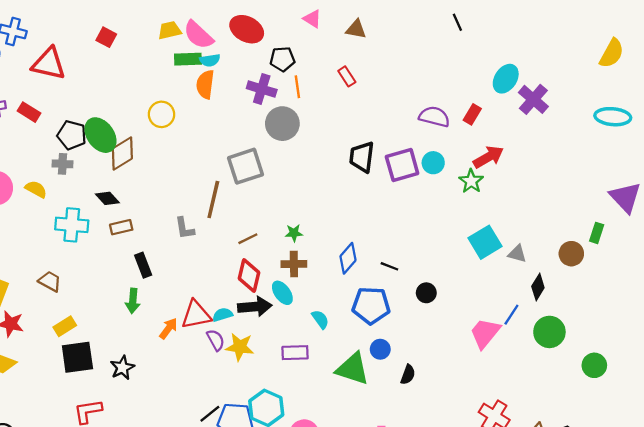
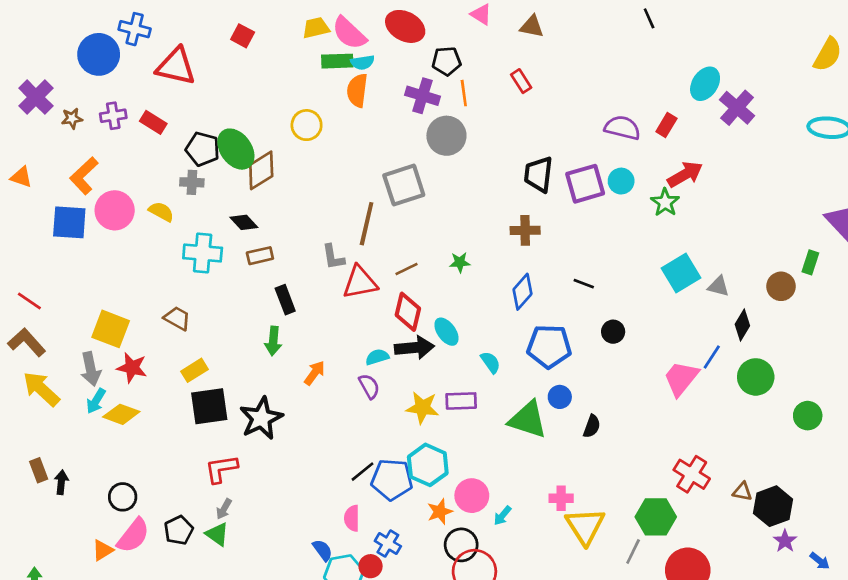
brown cross: (294, 264) -> (525, 230), moved
black line: (389, 266) -> (584, 284), moved
red triangle: (196, 315) -> (360, 282), moved
yellow star: (240, 347) -> (422, 408), moved
black star: (122, 368) -> (261, 418), size x1.5

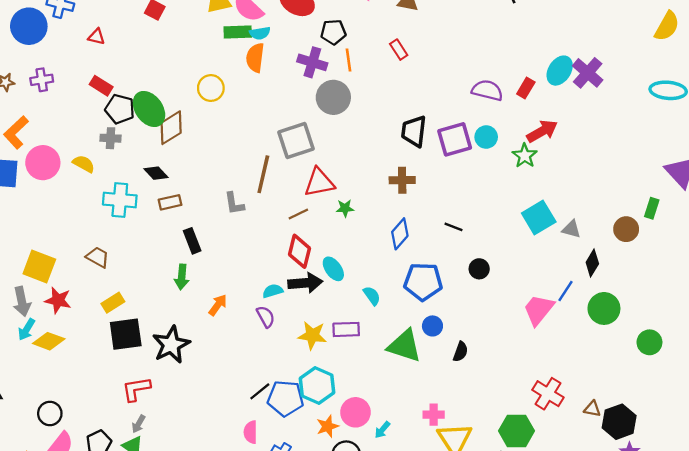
red triangle: (176, 66) -> (97, 37), size x0.5
cyan ellipse: (705, 84) -> (560, 71), moved
red rectangle: (153, 122) -> (101, 86), moved
red triangle: (360, 282) -> (319, 182), moved

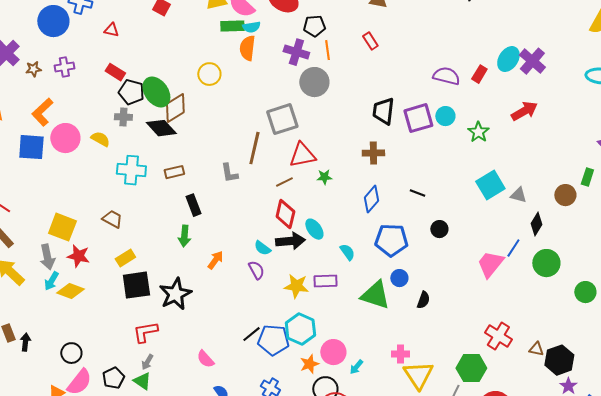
red arrow: (542, 131) -> (524, 111), moved
black diamond: (156, 173) -> (161, 128), moved, size x1.4
cyan semicircle: (273, 291) -> (262, 248), turned -126
pink semicircle: (250, 432) -> (205, 359), moved, turned -42

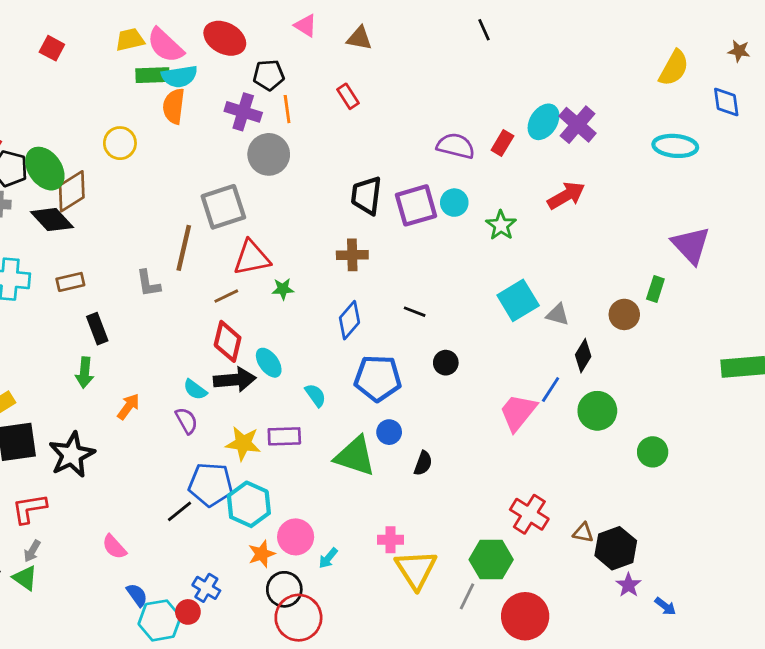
cyan semicircle: (251, 27) -> (179, 76), size x1.4
blue pentagon: (273, 340) -> (211, 484), moved

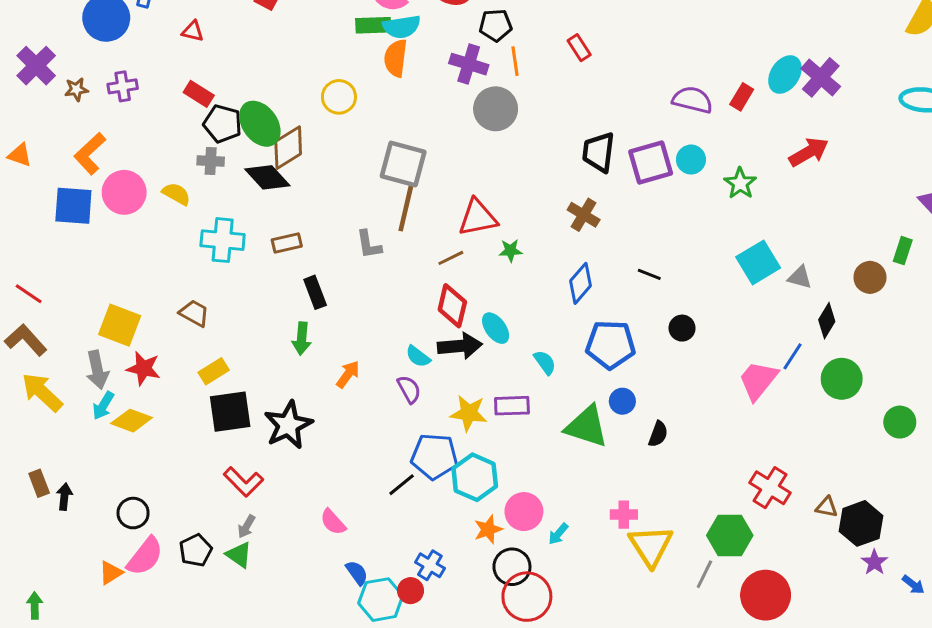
gray square: (223, 207) -> (403, 164), moved, turned 33
brown cross: (352, 255) -> (584, 215), turned 32
red L-shape: (29, 509) -> (243, 482), turned -126

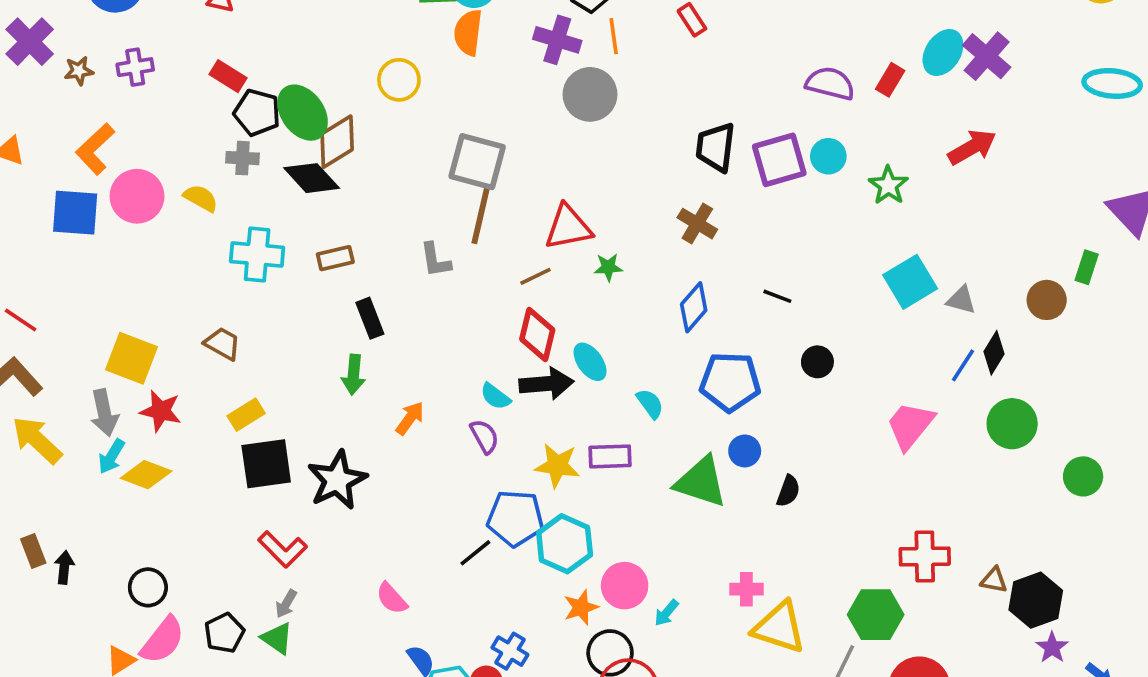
blue line: (792, 356) -> (963, 365), moved
red cross: (770, 488) -> (925, 556), turned -33
yellow triangle: (651, 546) -> (779, 627), turned -39

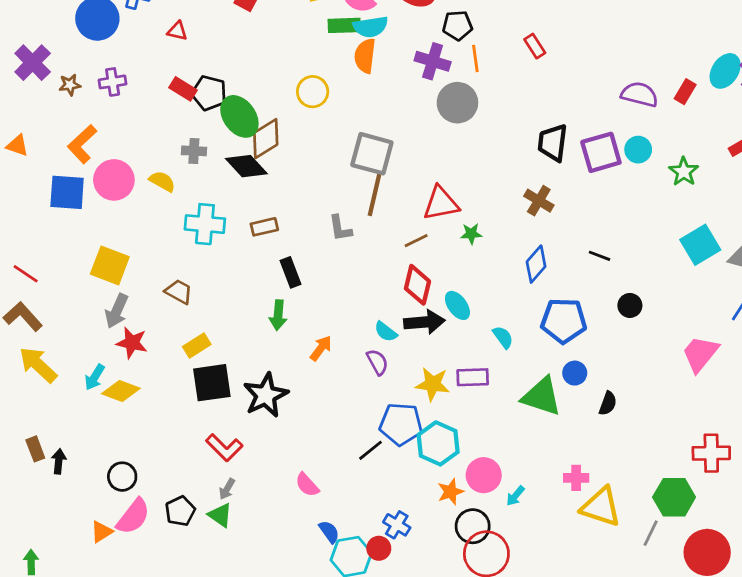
black pentagon: (257, 113) -> (209, 93), moved
yellow square: (132, 358) -> (110, 265), moved
gray arrow: (104, 413) -> (117, 311), moved, turned 36

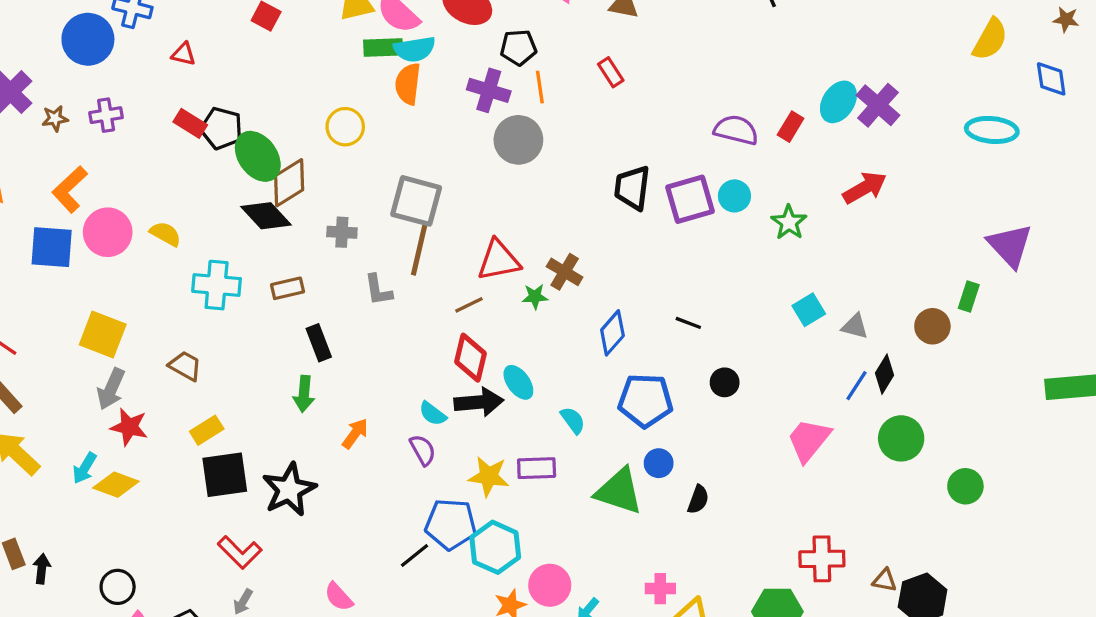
gray cross: (194, 151) -> (342, 232), moved
brown cross: (539, 201) -> (565, 272), moved
cyan square: (700, 245) -> (809, 310), size x0.7

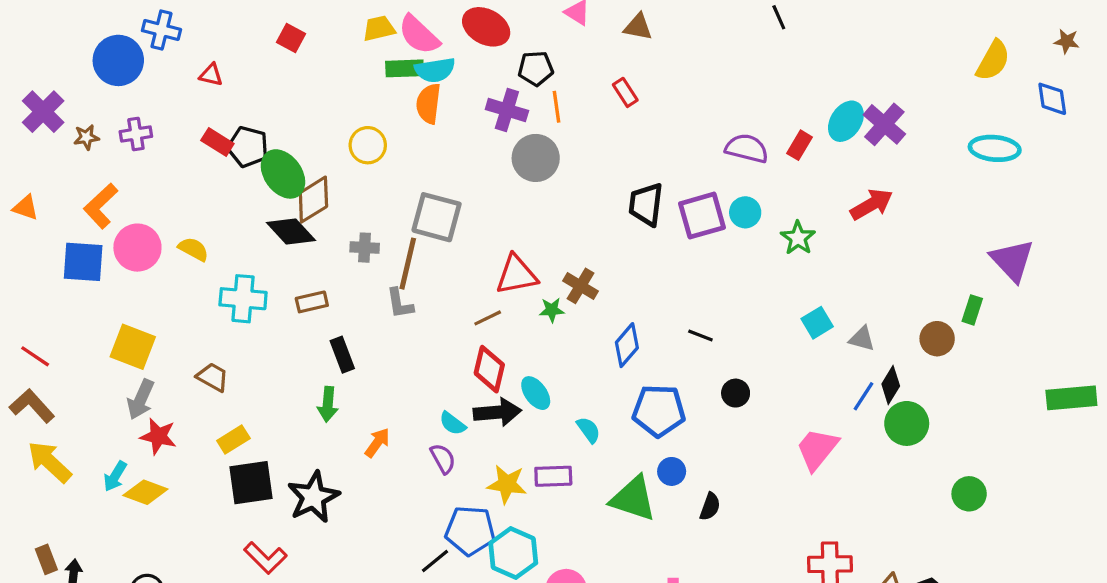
brown line: (419, 249) -> (408, 264), moved
green circle: (901, 438) -> (907, 423), moved

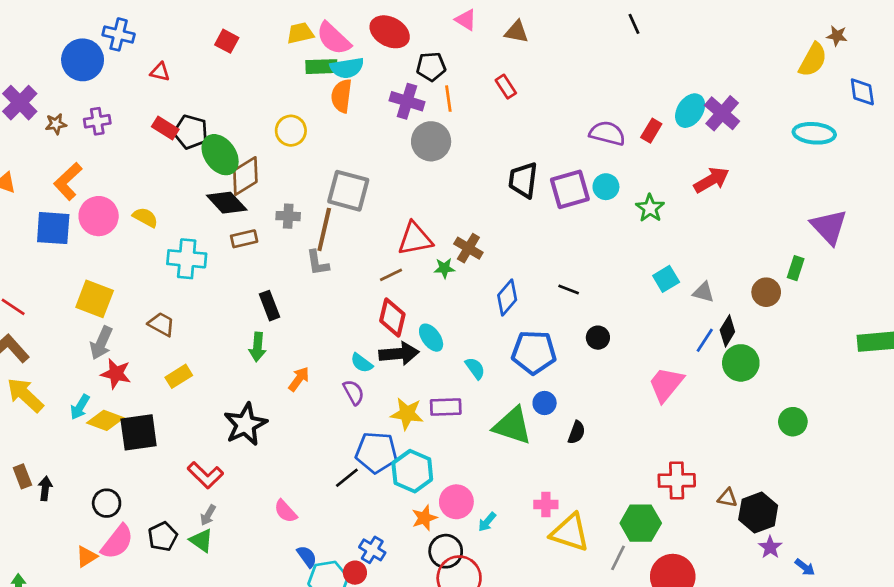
brown star: (1067, 41) -> (837, 36), moved
brown rectangle: (312, 302) -> (244, 239), moved
black square: (251, 483) -> (139, 432), moved

